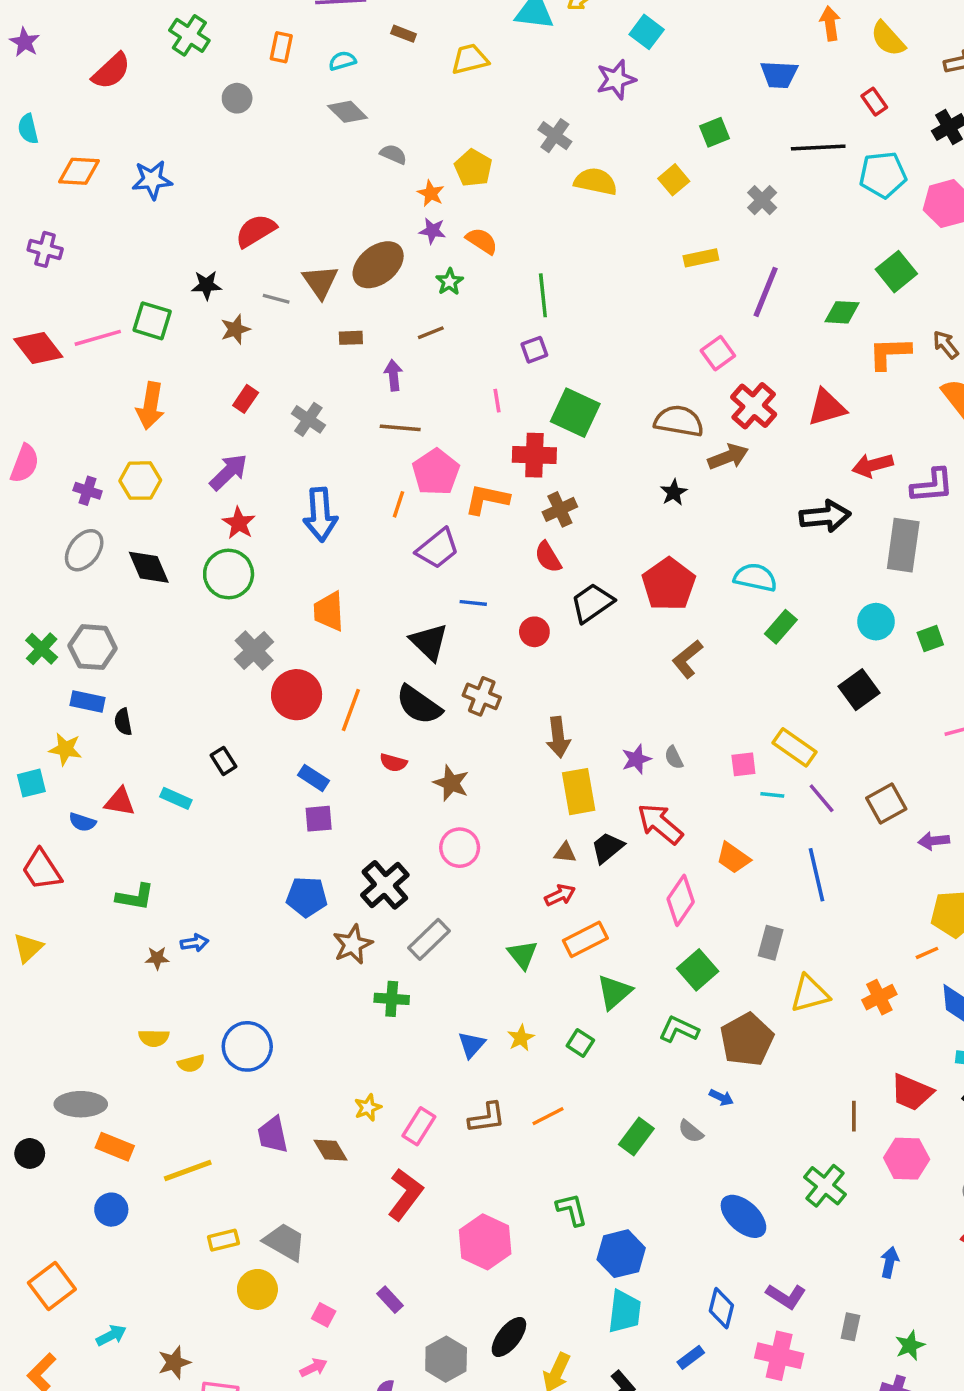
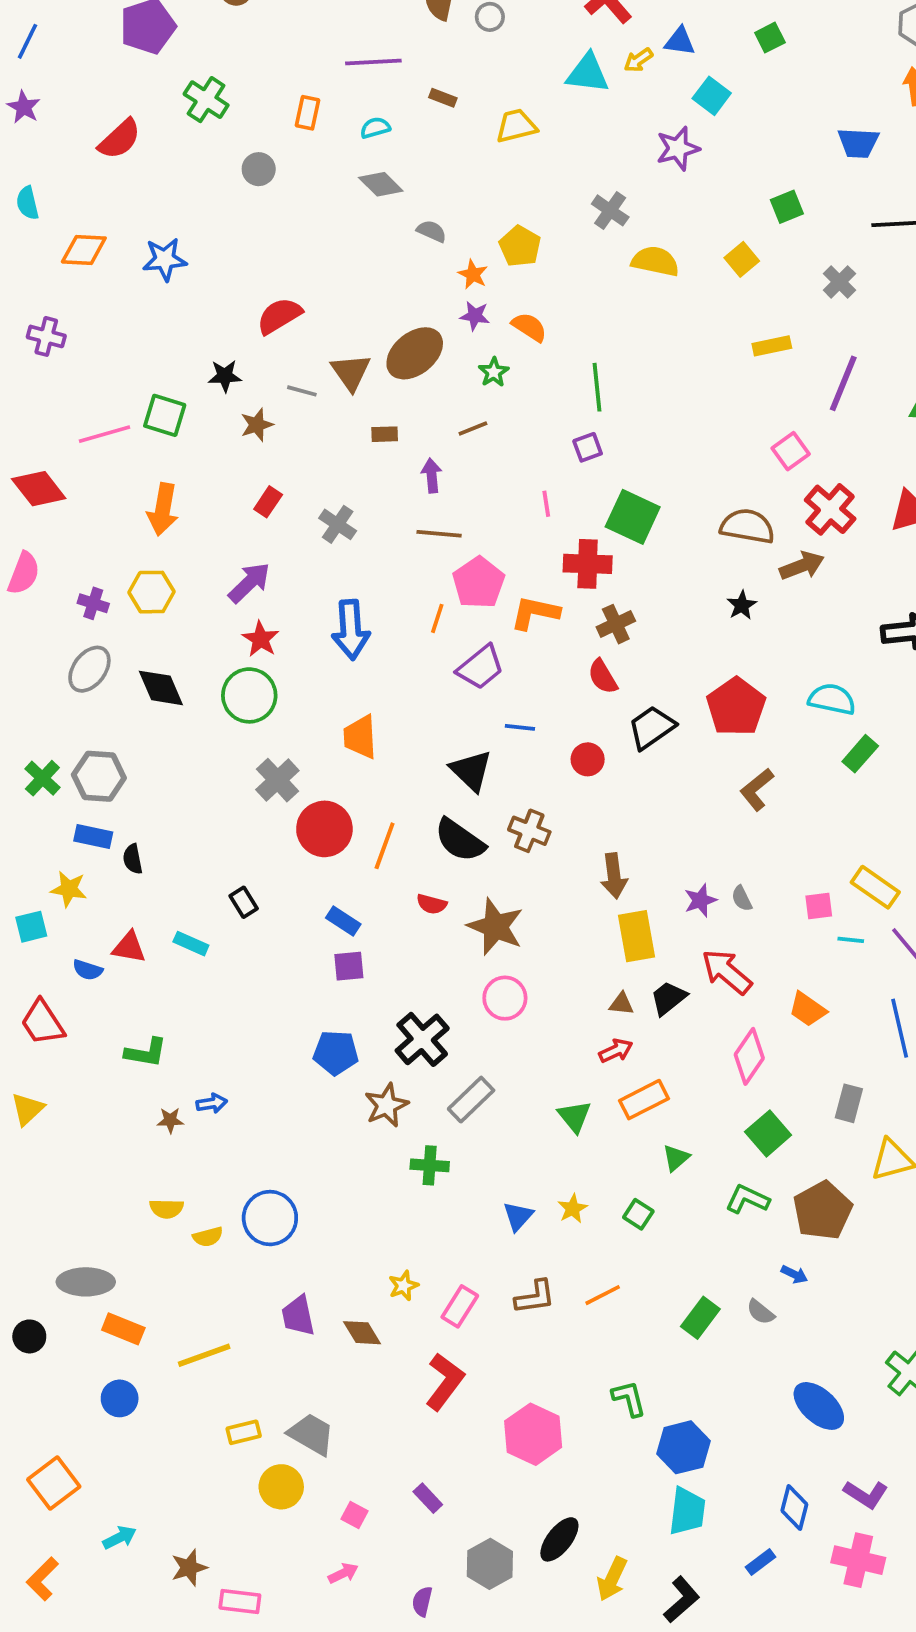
red diamond: (38, 348) -> (39, 489), moved
brown star: (451, 783) -> (496, 927), size x1.4
green triangle: (614, 992) -> (676, 1158), size x0.7

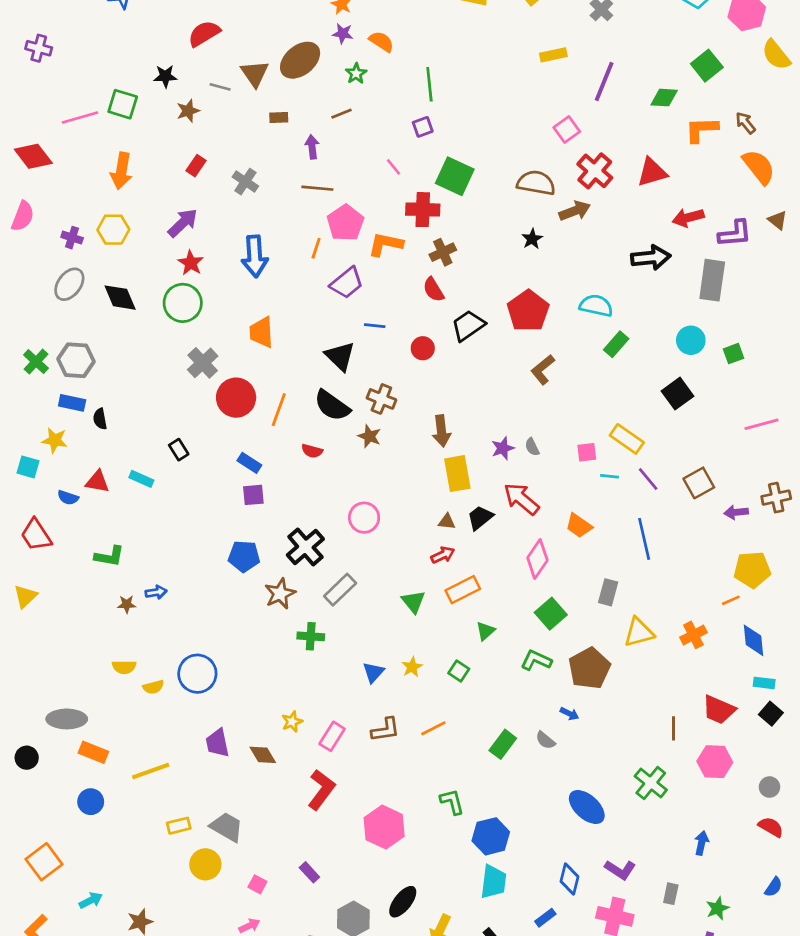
pink line: (546, 504) -> (393, 167), turned -30
cyan square: (31, 927) -> (28, 467), turned 30
brown star: (496, 927) -> (369, 436), moved, size x0.6

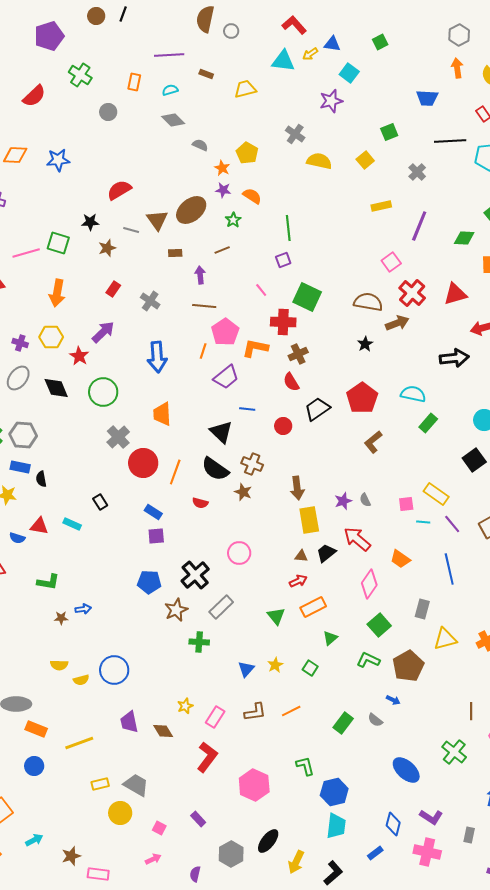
red star: (191, 263) -> (79, 356), moved

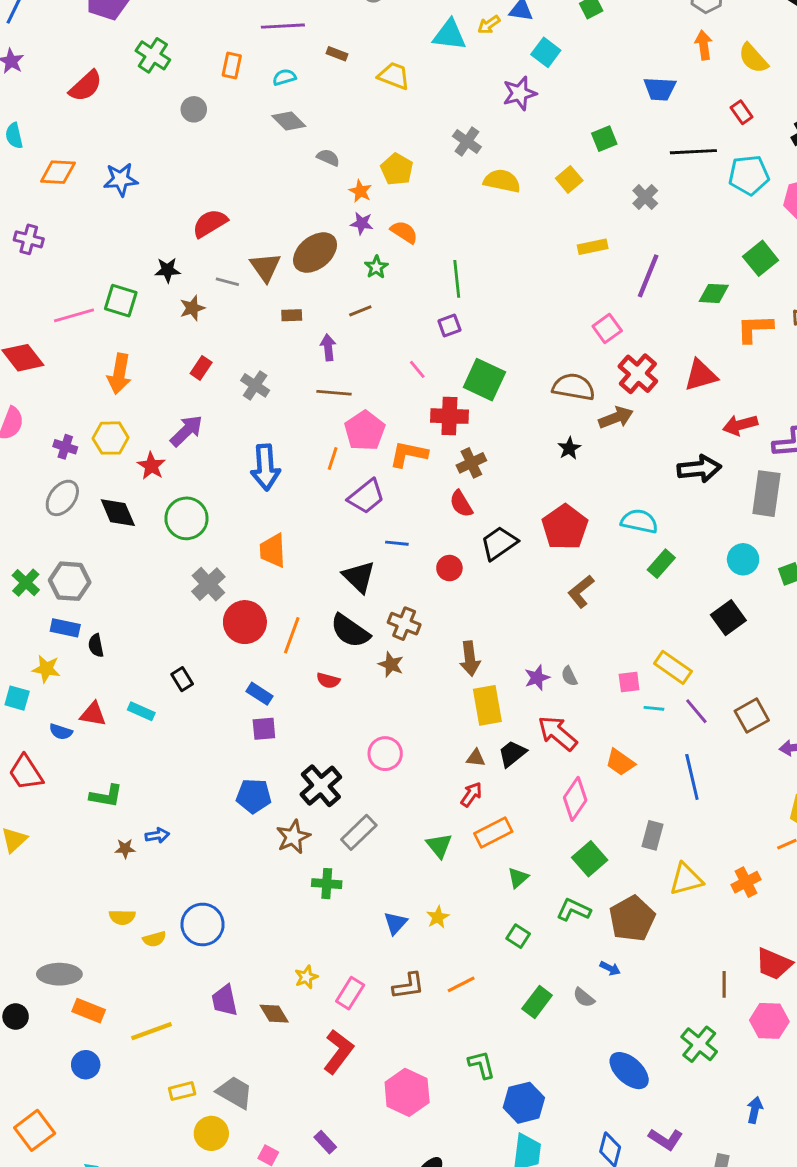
yellow trapezoid: (245, 89) -> (394, 76), turned 35
red arrow: (298, 581) -> (471, 794), turned -30
green square: (310, 668) -> (518, 936), moved

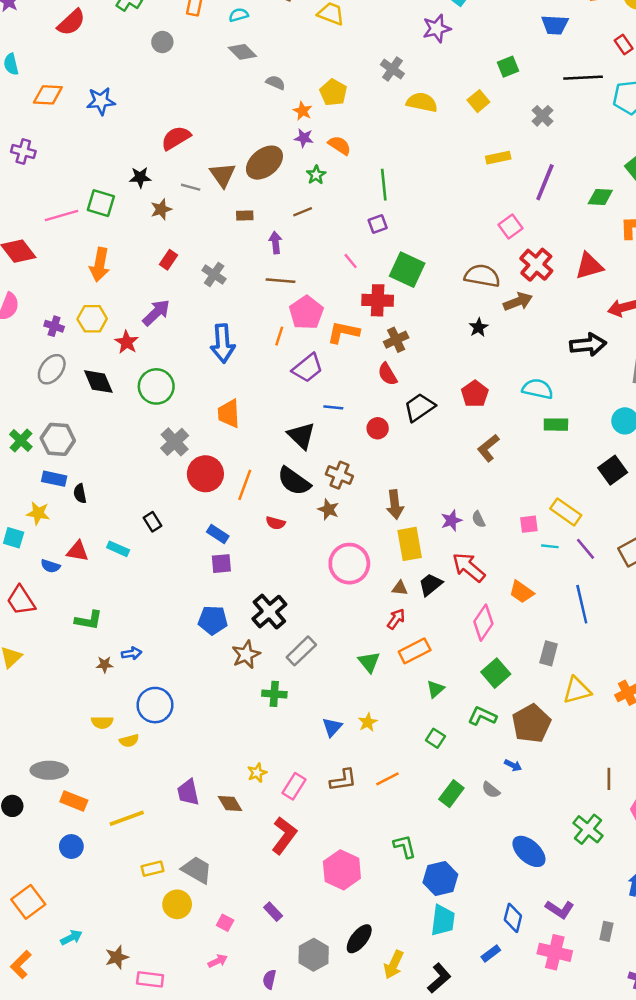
red pentagon: (565, 527) -> (475, 394), size x0.7
green rectangle: (661, 564) -> (556, 425), turned 50
pink circle: (385, 754) -> (349, 564), moved, size x1.4
blue circle: (203, 924) -> (155, 705), moved

